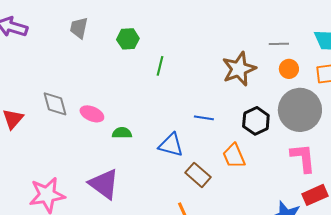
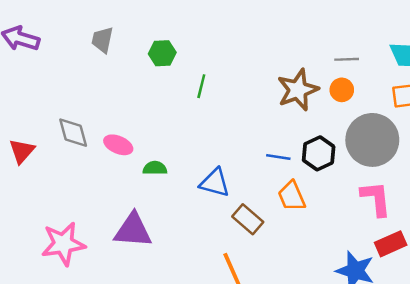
orange circle: (289, 69) -> (342, 90), moved
blue line: (204, 118) -> (278, 157), moved
purple triangle: (104, 184) -> (133, 230), turned -32

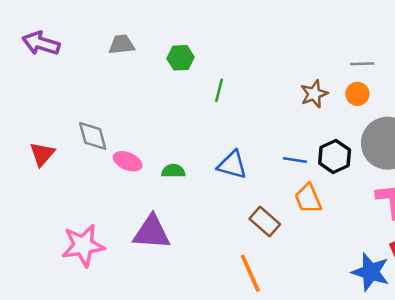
gray trapezoid: (102, 40) -> (122, 45), turned 72
brown star: (298, 90) -> (314, 94), size x0.7
pink ellipse: (118, 145) -> (128, 161), moved
blue triangle: (215, 183) -> (232, 165), moved

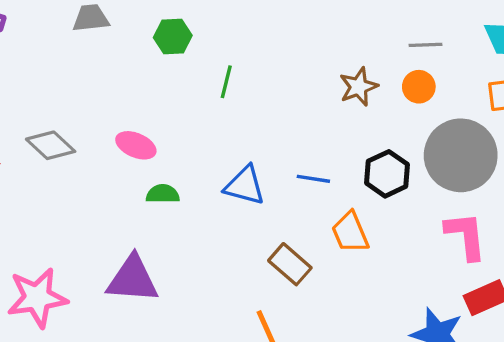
gray diamond: (93, 136) -> (51, 145), turned -32
blue line: (295, 160) -> (313, 179), moved
pink ellipse: (128, 161) -> (136, 145), moved

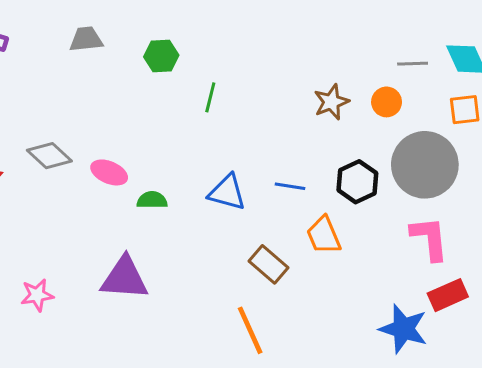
gray line: (425, 45) -> (413, 64), moved
pink ellipse: (136, 145) -> (109, 172), moved
pink star: (37, 298) -> (37, 295), size x0.6

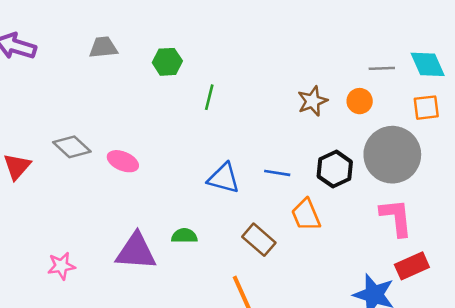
green semicircle: (152, 200) -> (184, 236), moved

